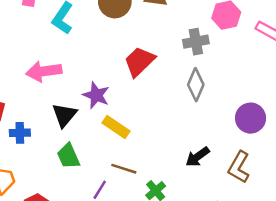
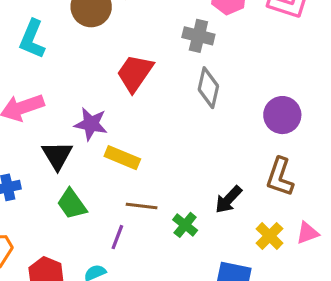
gray cross: (196, 42) -> (198, 36), turned 35
black arrow: (197, 157) -> (228, 199), moved

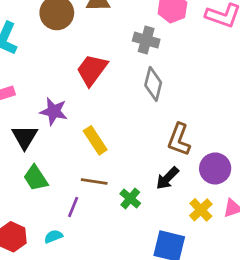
purple circle: (282, 115) -> (215, 168), moved
yellow rectangle: (122, 158) -> (95, 140), moved, turned 32
brown L-shape: (280, 177) -> (179, 140), moved

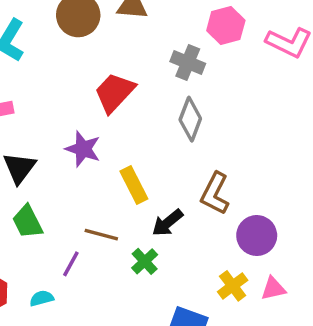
purple star: (54, 111) -> (83, 149), moved
yellow rectangle: (95, 140) -> (134, 185), moved
black arrow: (167, 178) -> (167, 223), moved

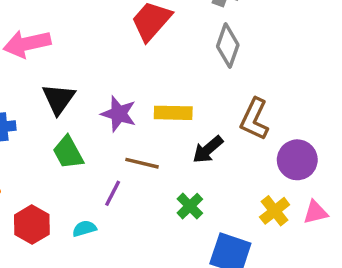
purple star: (83, 149) -> (119, 114), moved
yellow rectangle: (134, 185) -> (173, 113), turned -60
green cross: (145, 261) -> (190, 206), moved

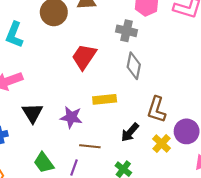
yellow rectangle: (173, 113) -> (105, 99), moved
green trapezoid: (68, 152) -> (44, 163), moved
yellow cross: (275, 211) -> (162, 143), moved

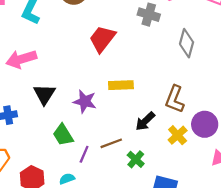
gray diamond: (134, 66) -> (187, 43), moved
brown line: (90, 146) -> (111, 143), moved, turned -30
green trapezoid: (44, 163) -> (63, 135), moved

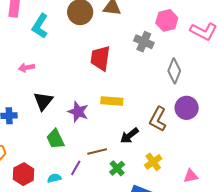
red trapezoid: (102, 39) -> (100, 58), turned -36
pink arrow: (21, 59) -> (26, 68), size x0.6
purple circle: (205, 124) -> (187, 108), moved
yellow cross: (178, 135) -> (153, 162), moved
purple line: (84, 154) -> (76, 168), moved

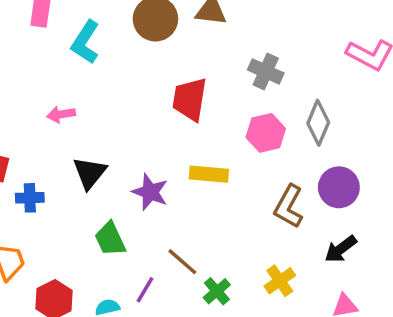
pink hexagon: (167, 20) -> (266, 133), moved
black arrow: (129, 136) -> (341, 249), moved
brown line: (97, 152) -> (182, 262), turned 54

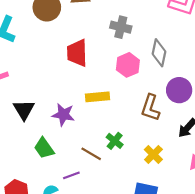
purple line: (145, 290) -> (71, 175), turned 49
green cross: (217, 291) -> (115, 141), moved

